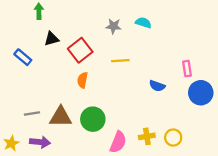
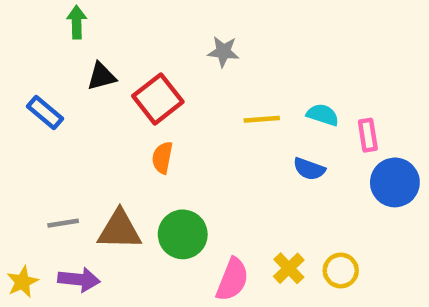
cyan semicircle: (143, 23) -> (323, 115), moved
yellow line: (120, 61) -> (262, 119), moved
yellow cross: (147, 136) -> (289, 268), turned -35

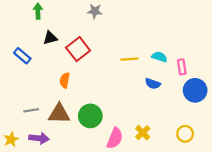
gray star: (223, 52) -> (95, 11), moved
orange semicircle: (162, 158) -> (65, 80), moved
yellow circle: (341, 270) -> (185, 134), moved

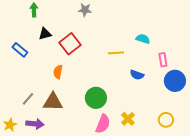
cyan semicircle: (159, 57) -> (143, 39), moved
gray line: (31, 110) -> (28, 99), turned -40
green circle: (90, 116) -> (96, 98), moved

